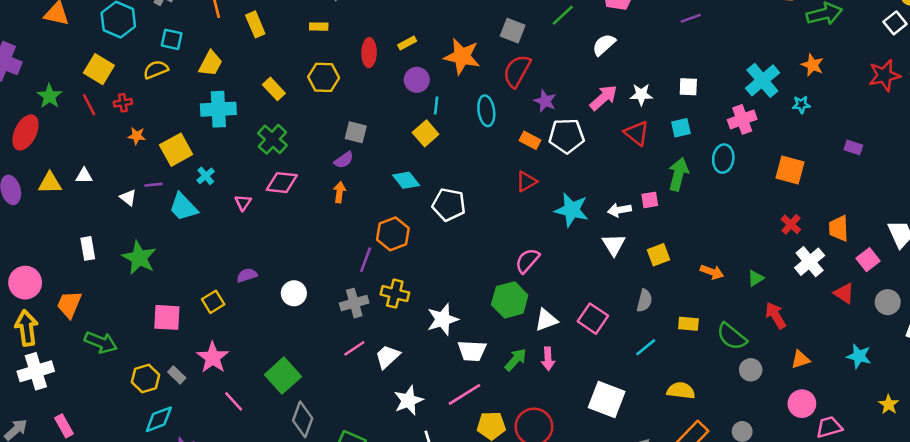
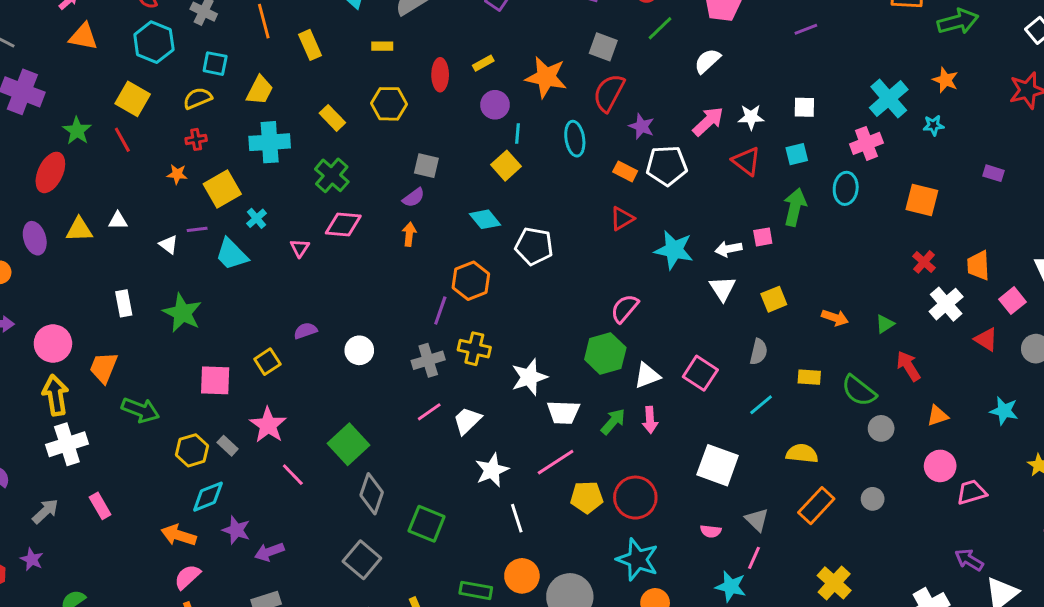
red cross: (123, 103) -> (196, 139), moved

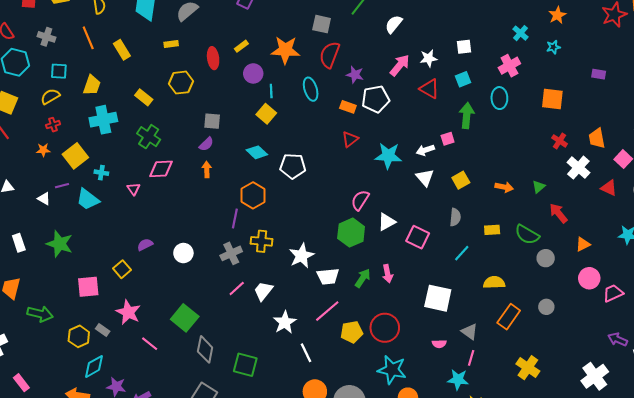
orange star: (945, 80) -> (557, 15), turned 30
cyan cross: (889, 99) -> (520, 33), size x0.6
cyan cross: (257, 218) -> (101, 173), turned -32
white triangle: (647, 376) -> (387, 222), moved

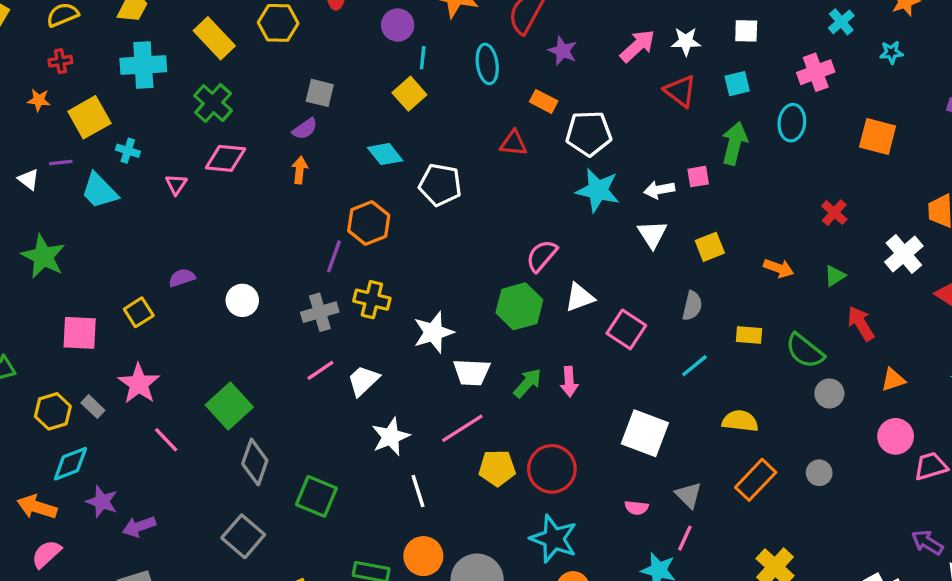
yellow rectangle: (144, 97) -> (214, 38), size x1.4
white pentagon: (376, 99) -> (589, 133), moved
red triangle: (350, 139) -> (514, 143), moved, turned 36
red cross: (560, 141) -> (834, 213), moved

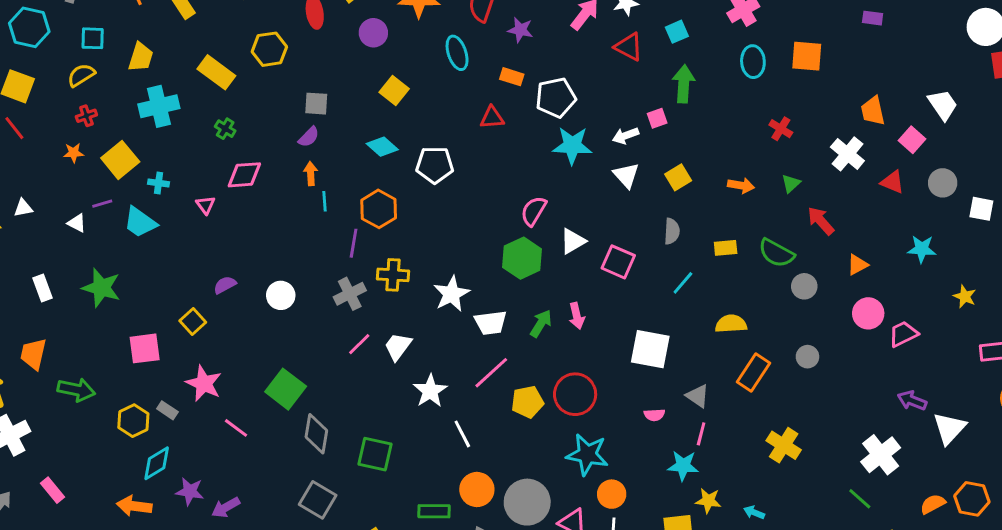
cyan line: (423, 58) -> (325, 201), moved
green cross: (213, 103) -> (225, 129), size x0.6
cyan ellipse: (792, 123) -> (753, 62), moved

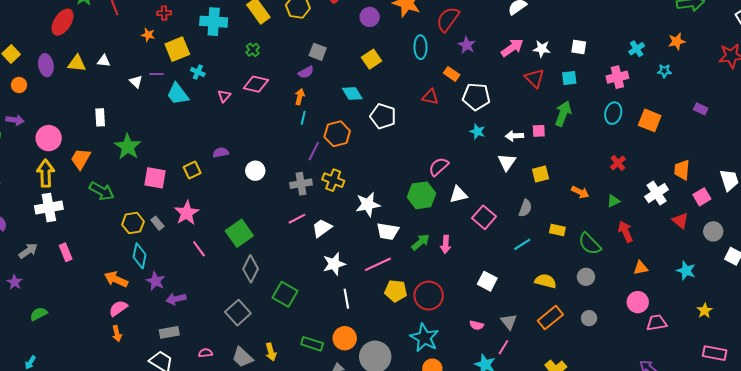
cyan star: (572, 145) -> (477, 131), size x0.6
gray circle: (804, 286) -> (586, 277), moved
green star: (101, 288) -> (128, 147), moved
white square: (650, 349) -> (487, 281), size x0.7
cyan diamond: (157, 463) -> (140, 256), turned -65

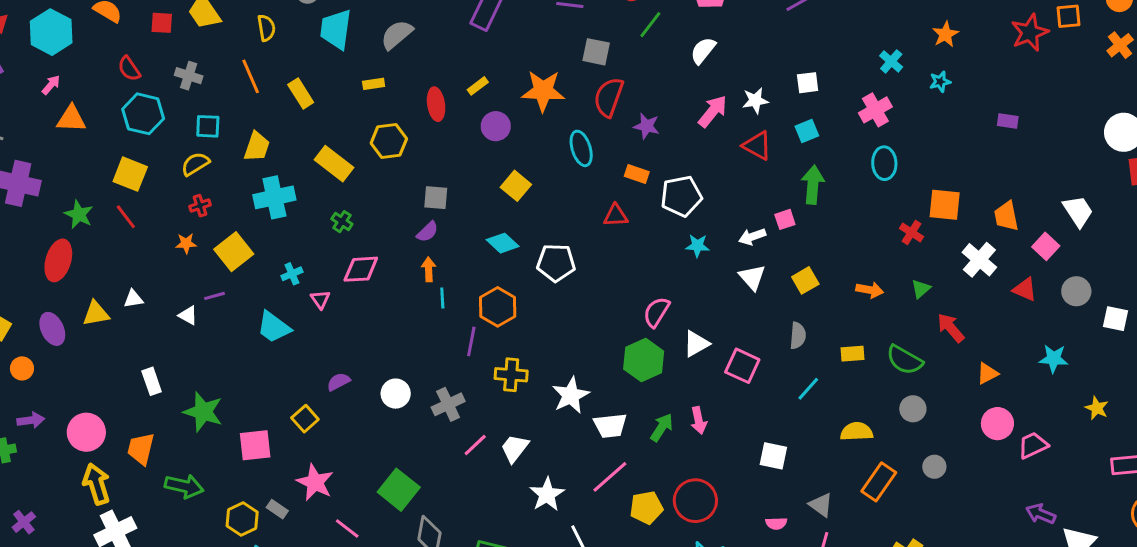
cyan cross: (198, 72) -> (292, 274), moved, turned -32
cyan trapezoid: (178, 94) -> (274, 327), moved
orange square: (650, 120) -> (945, 205), moved
gray cross: (301, 184) -> (448, 404), moved

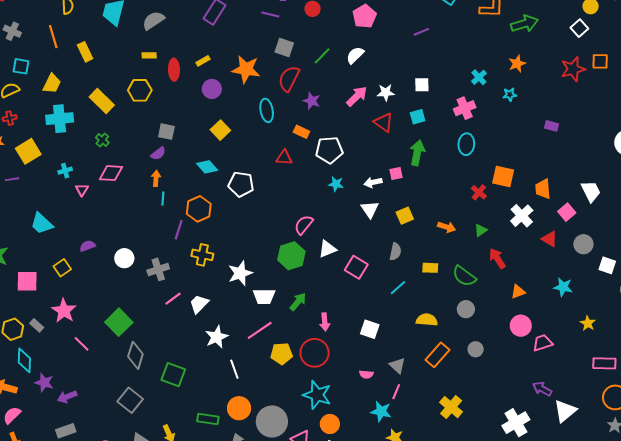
green line: (650, 25) -> (322, 56), moved
yellow rectangle: (374, 84) -> (149, 55), moved
cyan trapezoid: (274, 327) -> (42, 223), moved
pink arrow: (699, 420) -> (325, 322), moved

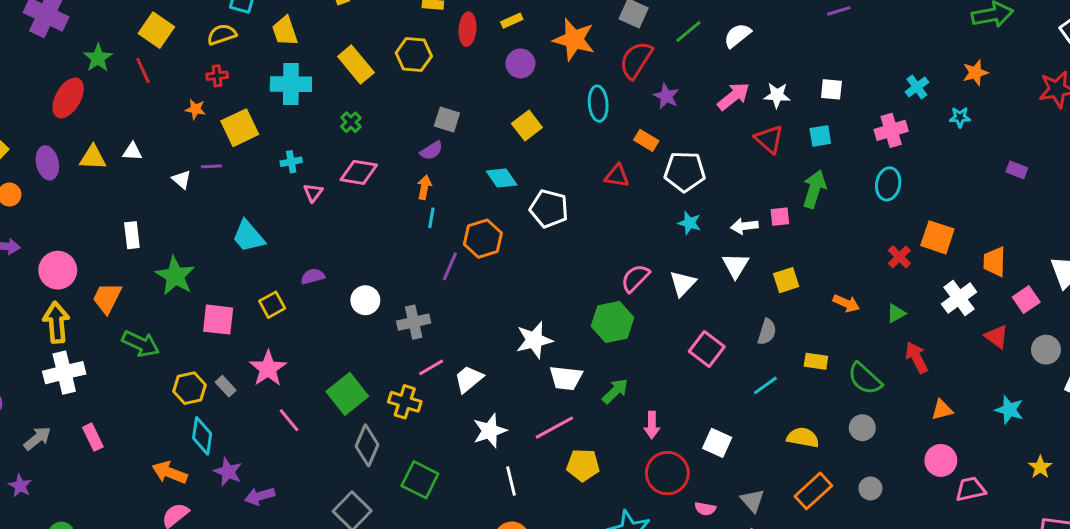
yellow trapezoid: (52, 84) -> (285, 31), turned 130
white triangle: (327, 249) -> (683, 283), moved, turned -30
yellow cross: (202, 255) -> (405, 402), moved
red circle: (315, 353) -> (667, 473), moved

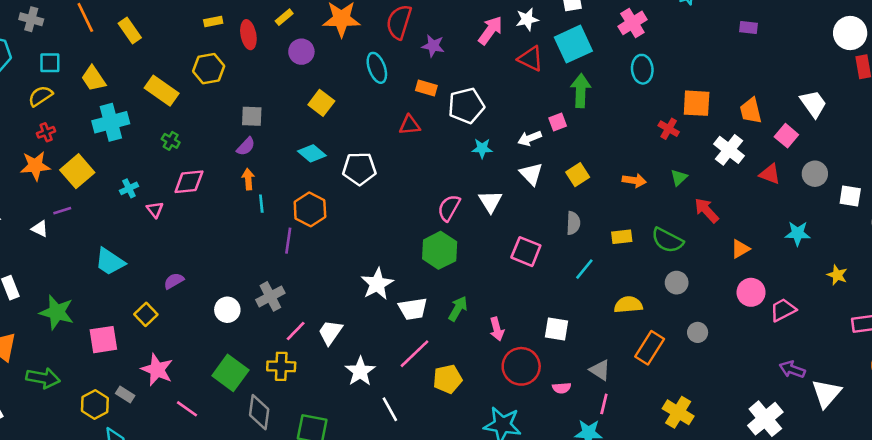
orange star: (195, 109) -> (35, 166), size x1.6
cyan square: (820, 136) -> (573, 44), size x1.8
white circle: (365, 300) -> (227, 310), moved

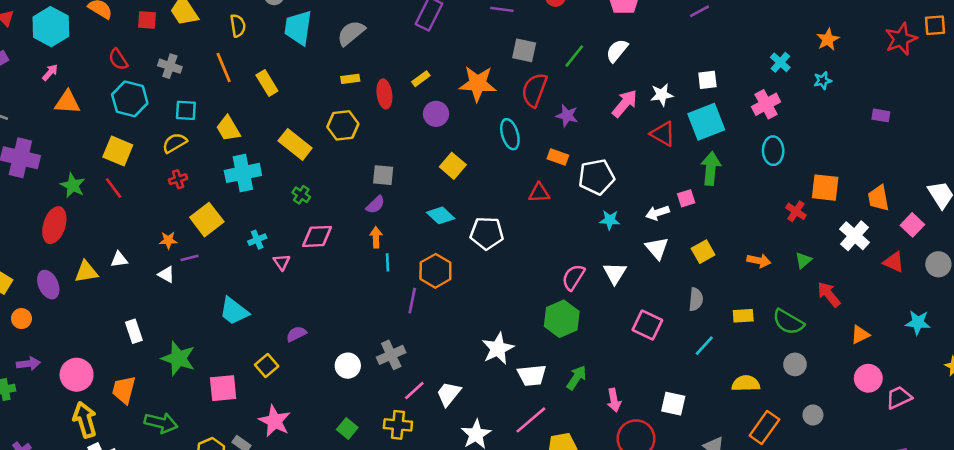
orange star: (35, 166) -> (168, 240), moved, size x0.6
green square: (230, 373) -> (347, 428), size x0.6

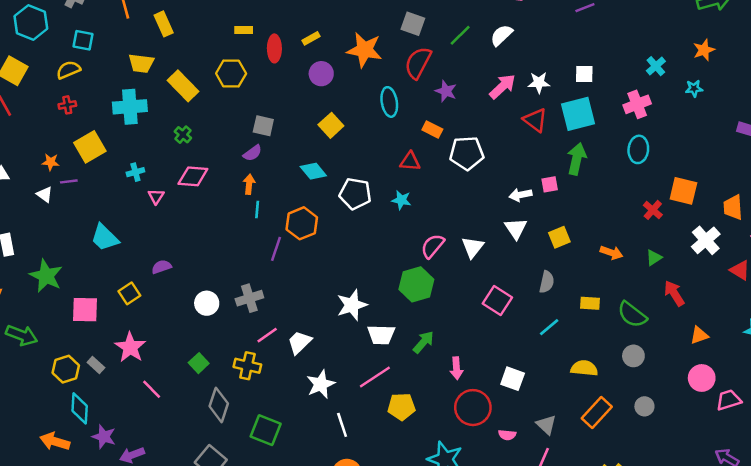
yellow trapezoid: (228, 129) -> (141, 63), moved, turned -60
cyan star: (610, 220) -> (401, 200), moved

